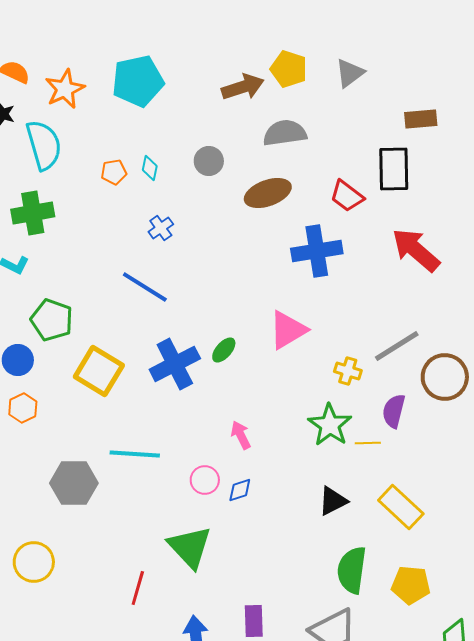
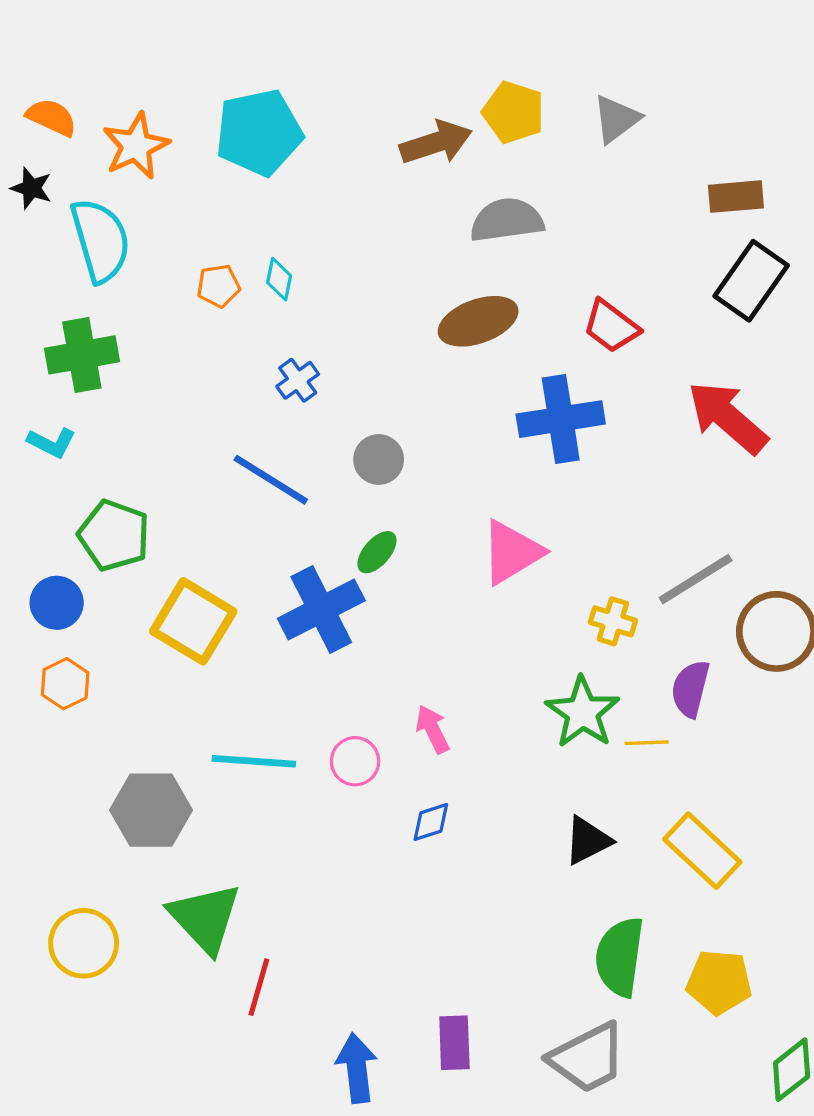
gray circle: (209, 161) -> (379, 459), moved
black rectangle: (394, 169) -> (751, 281), moved, turned 36
green ellipse: (224, 350) -> (377, 552), moved
pink circle: (205, 480) -> (355, 761), moved
green triangle: (190, 547) -> (205, 918), moved

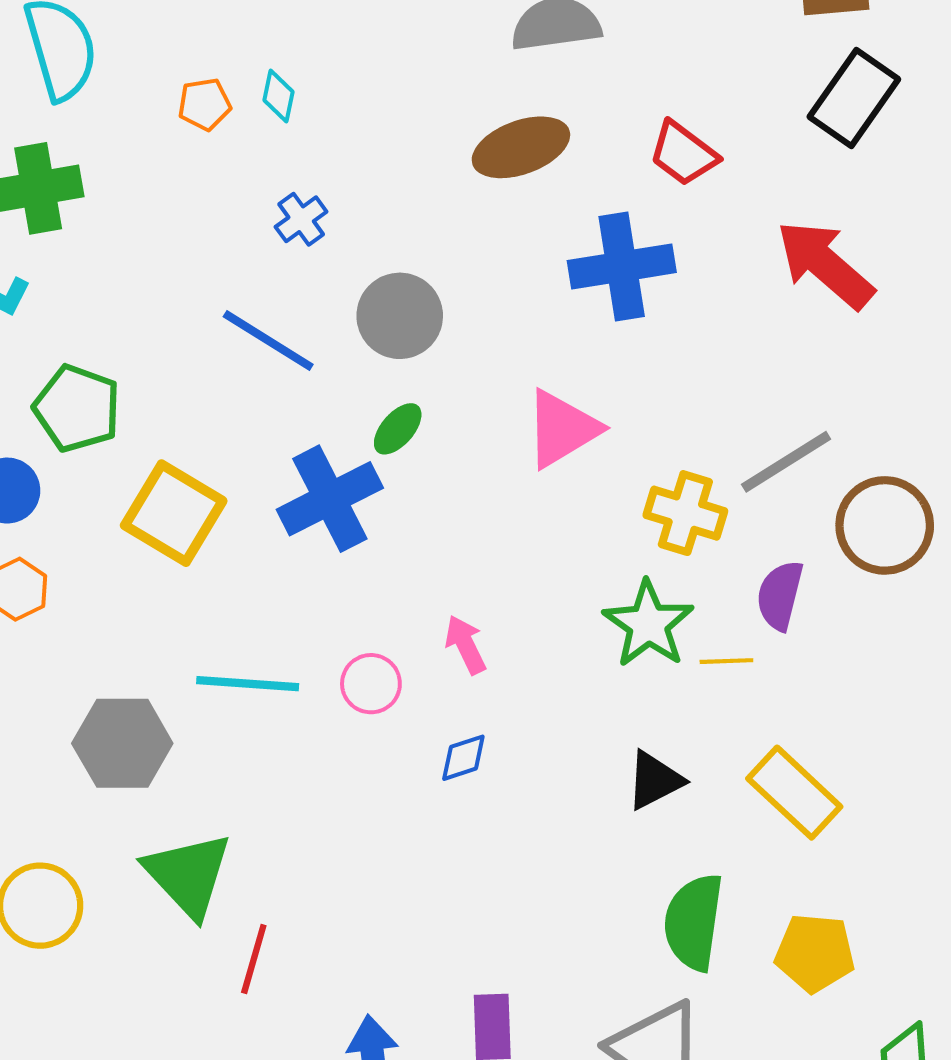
gray circle: (379, 459) -> (400, 316), size x1.4
yellow cross: (613, 621) -> (685, 513), size x1.4

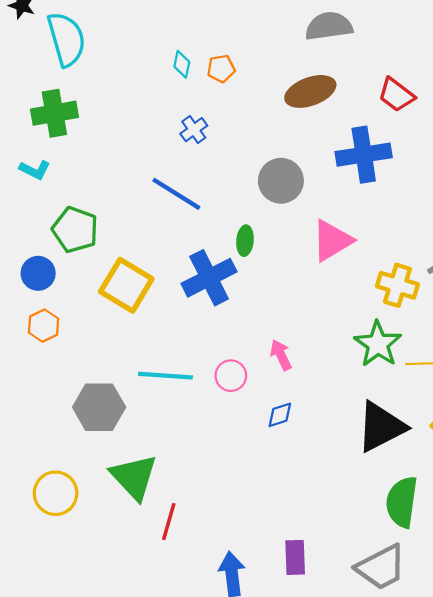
orange pentagon: (205, 104) -> (221, 69), moved
gray circle: (400, 316) -> (281, 181), moved
green ellipse: (398, 429) -> (245, 241), turned -36
black triangle: (655, 780) -> (381, 427), size x1.6

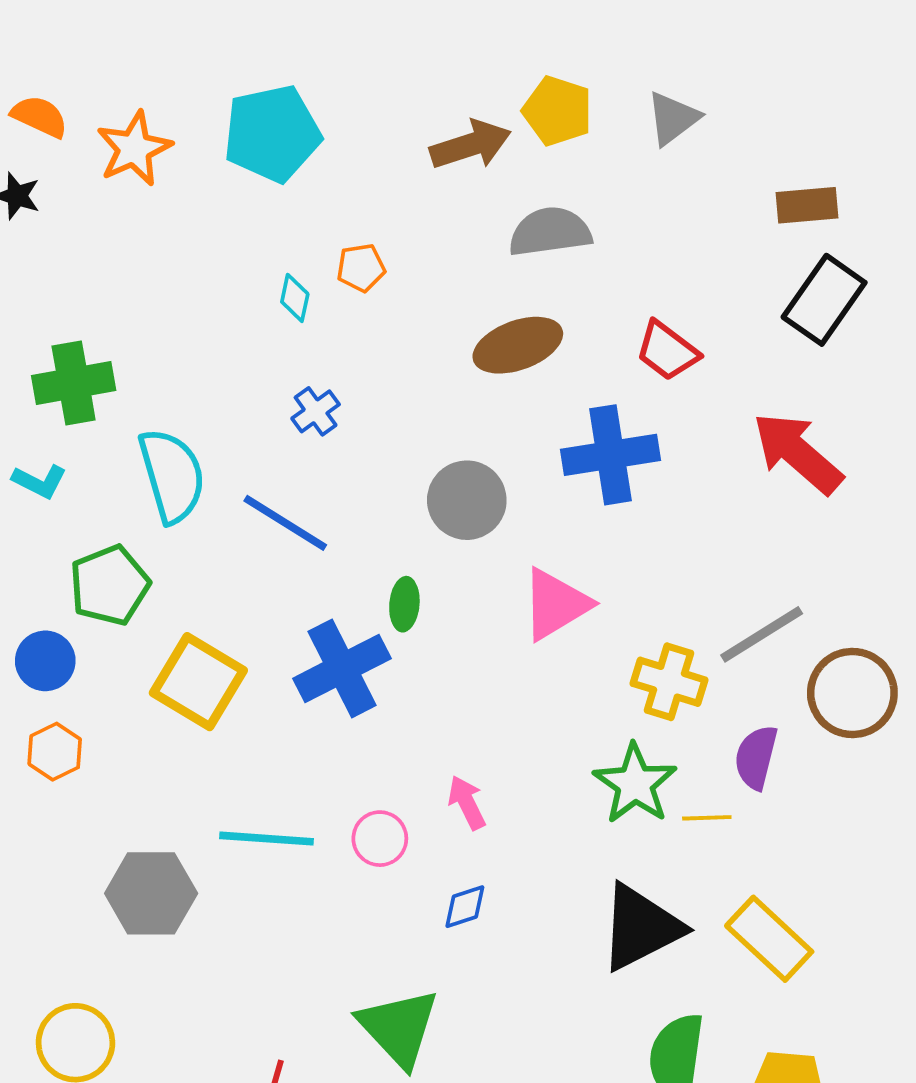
cyan semicircle: (66, 39) -> (172, 476), moved
orange pentagon: (221, 69) -> (361, 268), moved
green pentagon: (75, 230) -> (110, 585), turned 30
green triangle: (134, 477) -> (399, 1028), moved

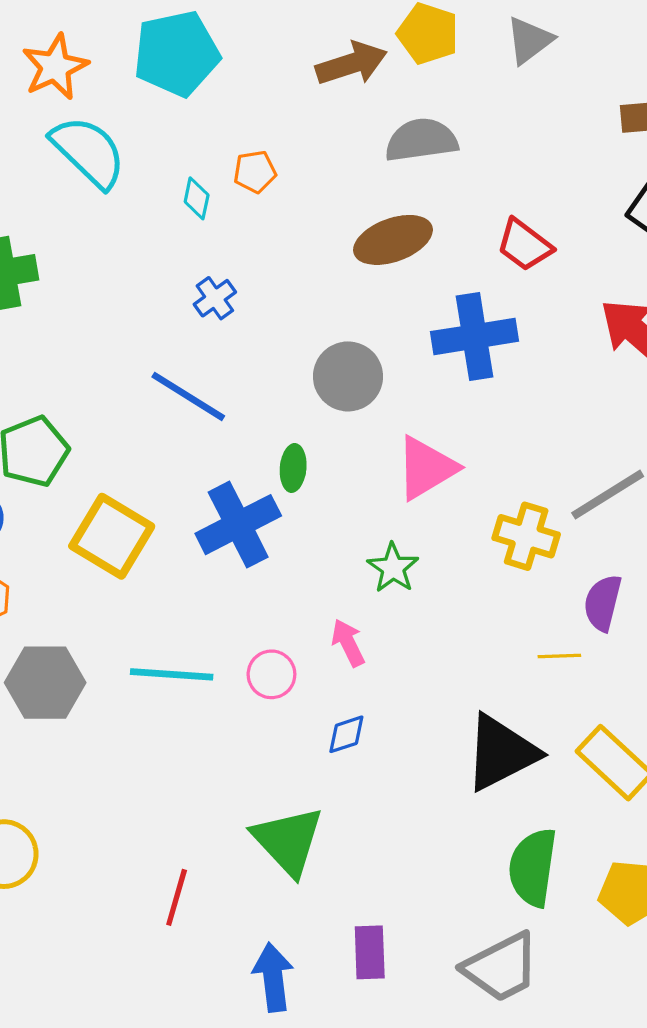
cyan semicircle: (172, 476) -> (88, 152), moved, turned -30
green star: (635, 784) -> (393, 568), moved, size x0.7
gray hexagon: (151, 893) -> (45, 683), moved

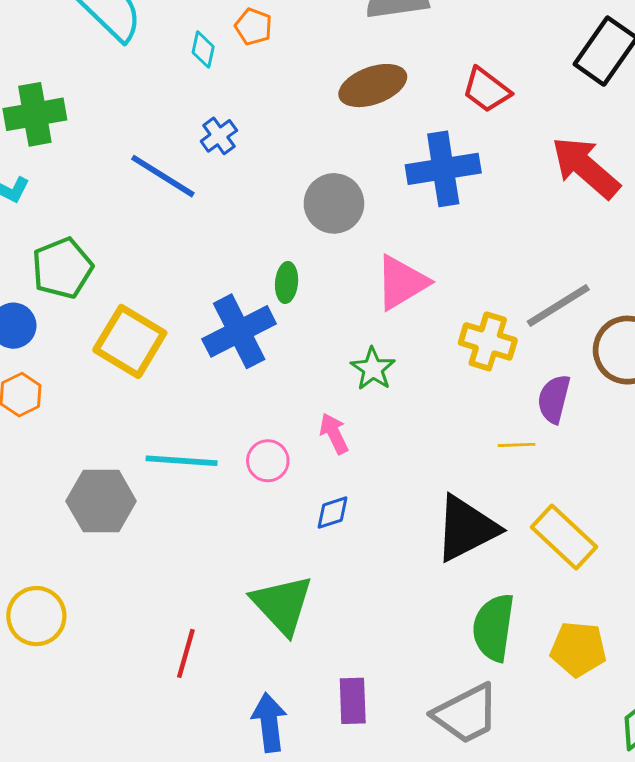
orange pentagon: (255, 172) -> (253, 27), turned 30
blue line: (188, 396) -> (163, 176), moved
gray hexagon: (45, 683) -> (101, 501), moved

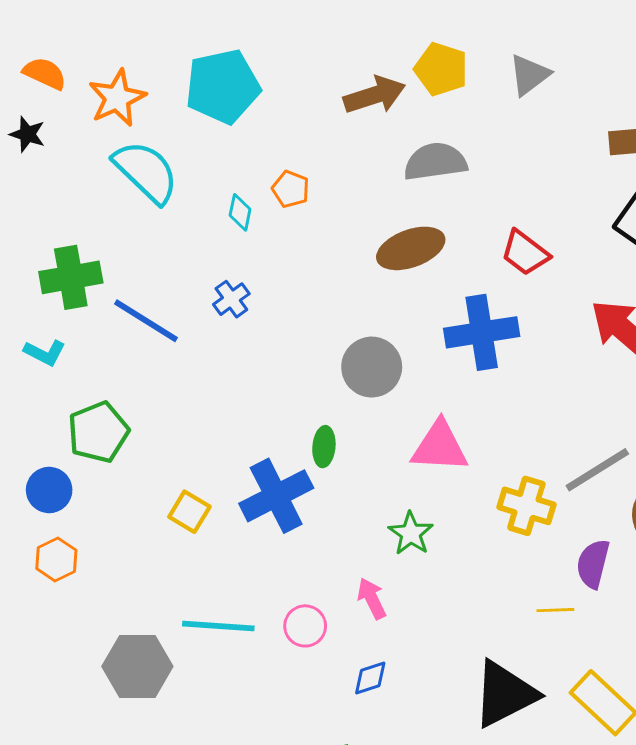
blue cross: (219, 136) -> (231, 299), moved
blue line: (163, 176) -> (146, 321), moved
pink triangle: (402, 282) -> (440, 447), turned 34
yellow square: (130, 341) -> (189, 512), moved, size x0.6

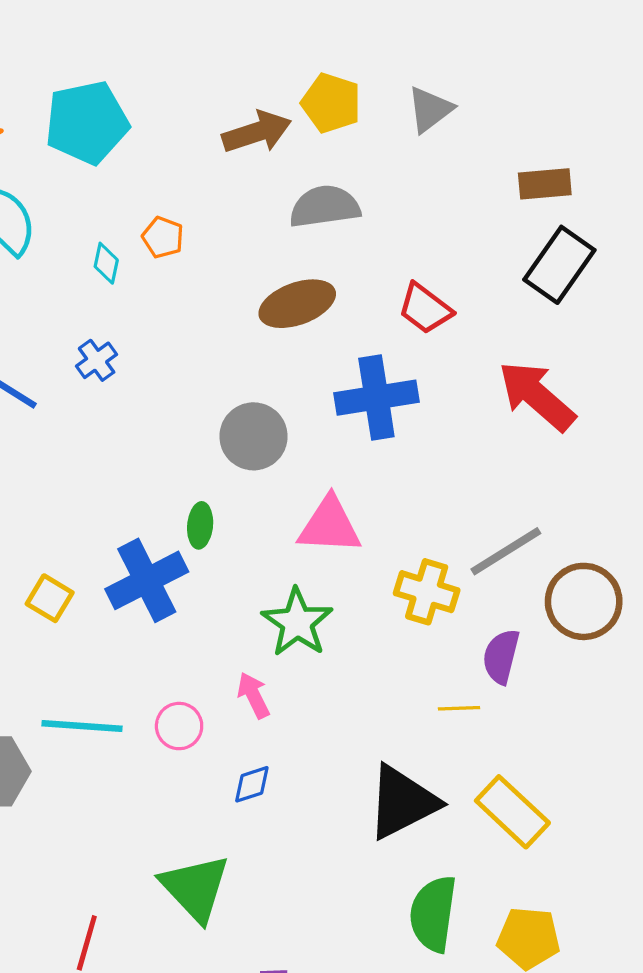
green star: (411, 533) -> (297, 622), size x1.4

